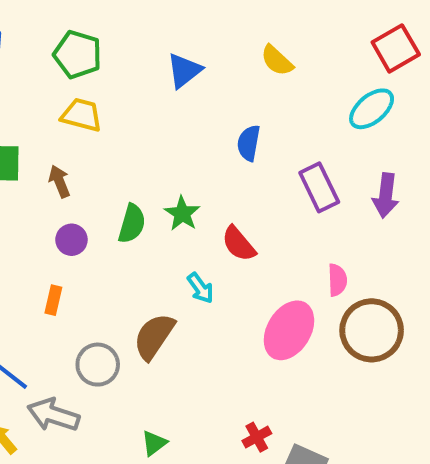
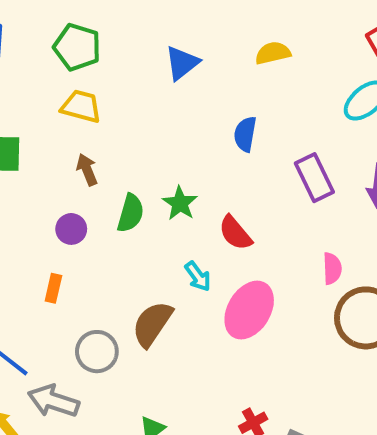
yellow semicircle: (277, 60) -> (273, 53), turned 124
brown arrow: (59, 181) -> (87, 170), moved
pink ellipse: (289, 330) -> (249, 310), moved

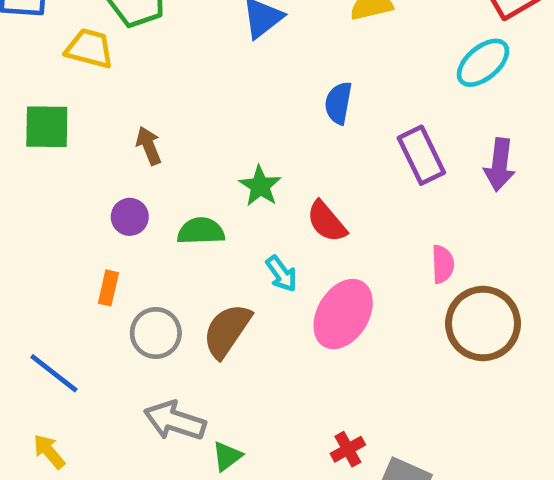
yellow trapezoid: (81, 106) -> (89, 49), moved
green semicircle: (131, 213) -> (201, 231), moved, turned -108
gray circle: (97, 352) -> (156, 333), moved
gray arrow: (53, 401) -> (175, 421), moved

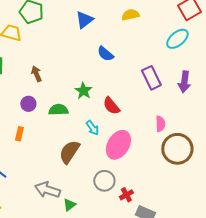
blue semicircle: (338, 103) -> (105, 54), moved, turned -60
gray circle: (156, 333) -> (104, 181), moved
red cross: (348, 449) -> (126, 195), moved

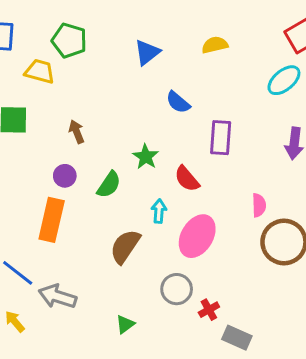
purple rectangle: (151, 78) -> (221, 138), moved, turned 30
green semicircle: (58, 110) -> (109, 185), turned 126
cyan arrow: (92, 128) -> (159, 211), turned -140
orange rectangle: (19, 134) -> (52, 220), size x2.0
gray arrow: (47, 190) -> (57, 296), moved

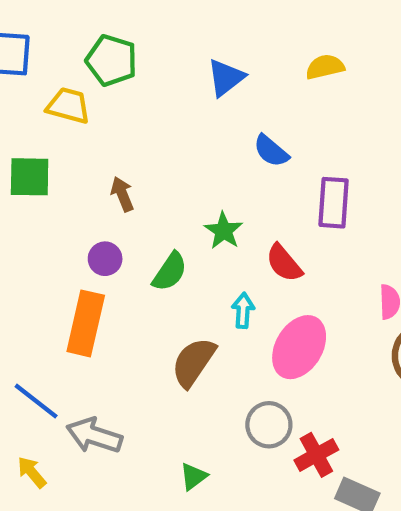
red cross: (209, 310) -> (316, 455), size x1.4

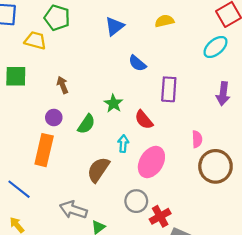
gray arrow: (94, 436) -> (73, 210), moved

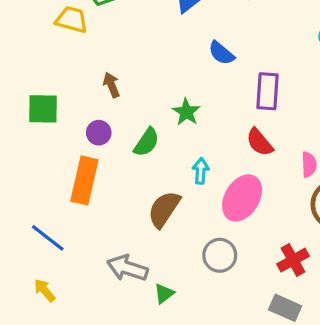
green square: (16, 76) -> (43, 109), moved
red semicircle: (144, 120) -> (260, 142), moved
red cross: (160, 216) -> (293, 260), moved

